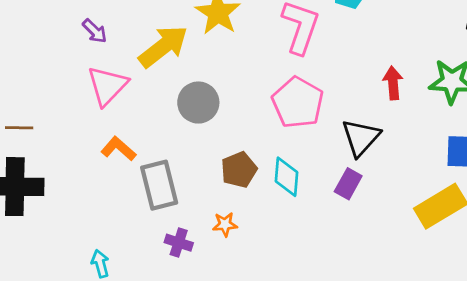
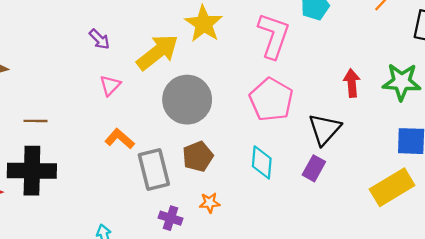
pink triangle: (107, 86) -> (110, 85), size x0.6
gray circle: (198, 103) -> (187, 100), size x1.4
brown pentagon: (239, 170) -> (198, 156), moved

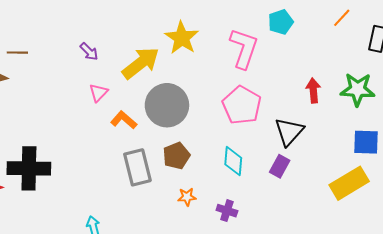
brown line: (35, 121) -> (17, 53), moved
orange L-shape: (120, 139) -> (124, 120), moved
purple cross: (171, 218) -> (227, 211), moved

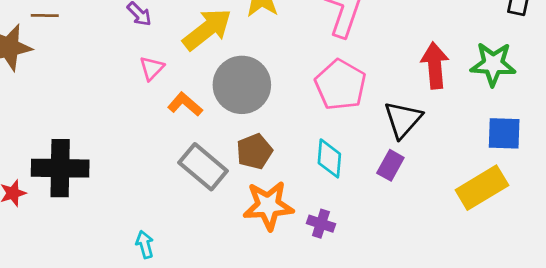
red arrow: (313, 90) -> (435, 65), size x1.4
gray rectangle: (137, 167) -> (203, 167), turned -36
orange star: (187, 197) -> (268, 206), size x2.0

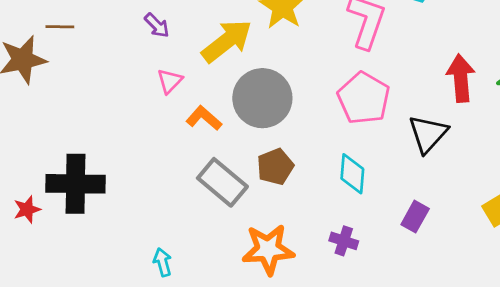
purple rectangle: (390, 165) -> (415, 217), moved
orange star: (268, 206) -> (268, 249), moved

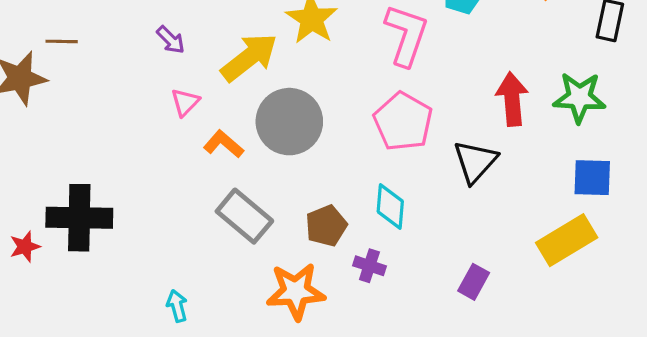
brown pentagon: (275, 167) -> (326, 226), moved
purple rectangle: (415, 217) -> (474, 282), moved
purple cross: (344, 241) -> (369, 266), moved

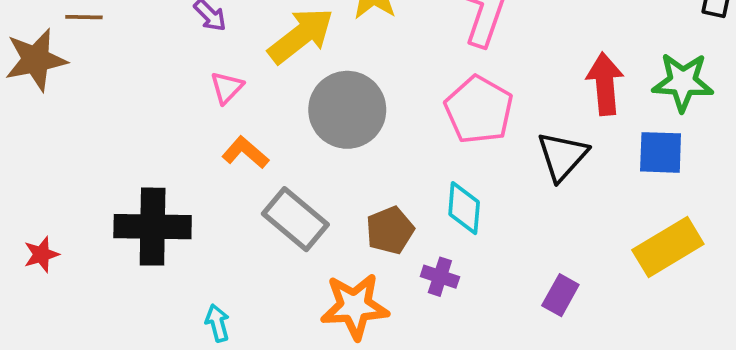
orange L-shape: (224, 144) -> (245, 152), moved
blue square: (592, 178) -> (661, 152), moved
black cross: (79, 218) -> (153, 227), moved

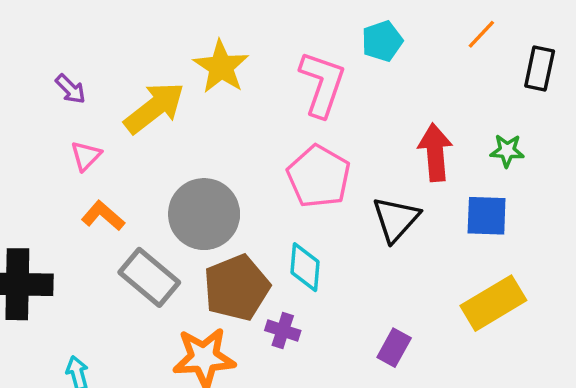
green star: (683, 82) -> (507, 151), size x0.6
gray circle: (347, 110) -> (204, 214), moved
brown pentagon: (390, 230) -> (237, 288), size x1.5

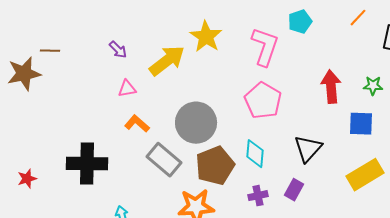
pink triangle: (86, 156) -> (127, 89), turned 36
black triangle: (396, 219) -> (308, 149), moved
purple cross: (283, 330) -> (258, 196), moved, turned -30
purple rectangle: (394, 348) -> (294, 190), moved

